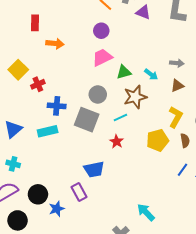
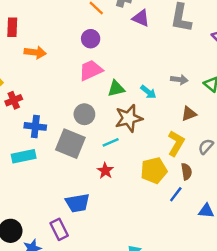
brown triangle: (177, 86) -> (189, 114), moved
blue line: (183, 170) -> (176, 194), moved

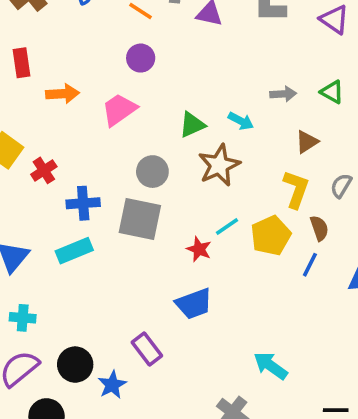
pink trapezoid: (91, 70) -> (119, 110), moved
cyan line: (111, 142) -> (227, 226), moved
blue trapezoid: (78, 203) -> (194, 304), moved

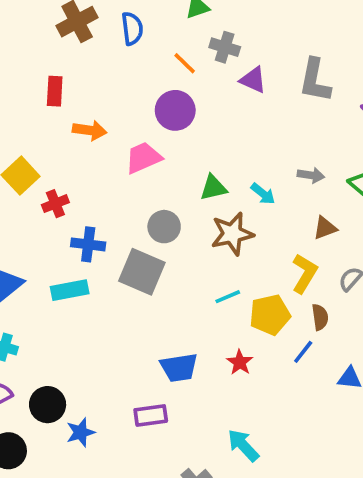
purple circle: (141, 58) -> (175, 110), size x1.4
red star: (199, 249) -> (240, 362), moved
purple rectangle: (147, 349) -> (151, 415), moved, turned -72

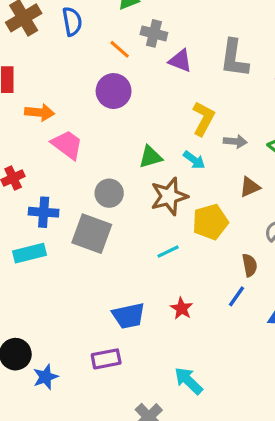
pink trapezoid: (143, 158) -> (67, 145), moved, turned 64
yellow L-shape: (305, 273) -> (203, 119), moved
yellow pentagon: (270, 315) -> (210, 222), moved

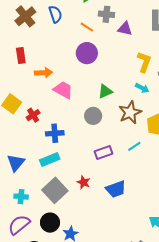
green triangle: (150, 157) -> (105, 91), moved
gray square: (92, 234) -> (55, 190), moved, turned 35
red star: (182, 308) -> (84, 182), moved
purple rectangle: (106, 359) -> (103, 153), moved

